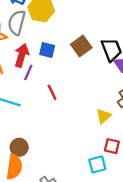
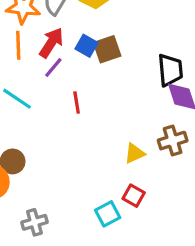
brown square: (81, 46) -> (107, 49), moved
cyan square: (97, 164) -> (108, 214), turned -30

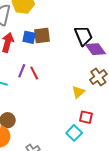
brown square: (107, 49) -> (42, 36), turned 30
purple line: (53, 68) -> (22, 71), moved

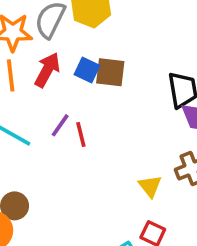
yellow triangle: (78, 92) -> (150, 186), turned -40

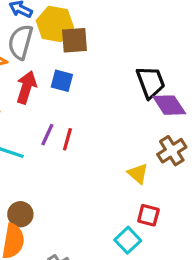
brown square: (110, 72) -> (74, 40), moved
red line: (81, 134) -> (67, 139), turned 40

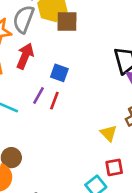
blue square: (62, 81) -> (59, 73), moved
red square: (148, 215) -> (114, 167), turned -30

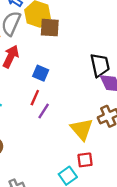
purple line: (39, 95) -> (44, 111), moved
yellow triangle: (109, 133) -> (82, 129), size x1.5

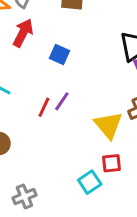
red line: (35, 98) -> (44, 107), moved

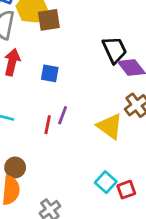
red square: (111, 163) -> (126, 190), moved

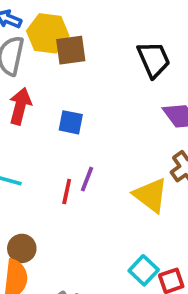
black trapezoid: (115, 50) -> (154, 60), moved

